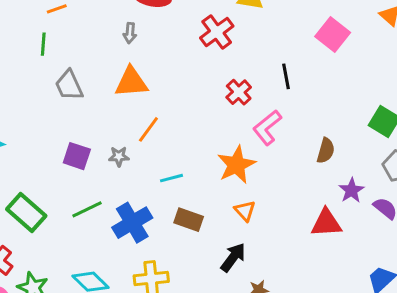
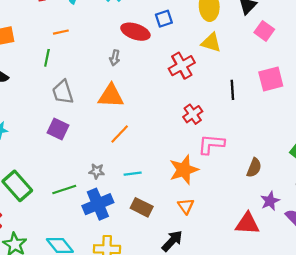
pink square: (333, 35) -> (271, 79), turned 30
black line: (286, 76) -> (232, 90), moved
pink L-shape: (267, 128) -> (211, 144), turned 36
purple square: (77, 156) -> (58, 129), moved
gray star: (119, 156) -> (97, 171), moved

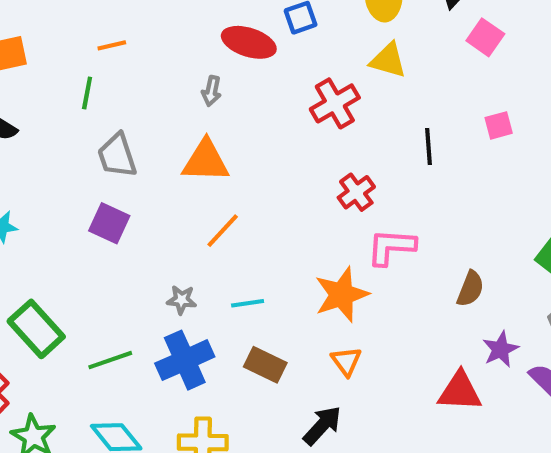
pink square: (271, 79) -> (499, 125), size x0.6
green line: (64, 189) -> (110, 360), moved

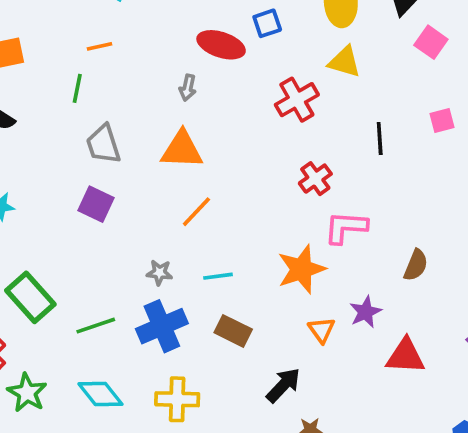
purple star: (501, 349) -> (365, 312), moved
orange triangle: (346, 361) -> (322, 330), moved

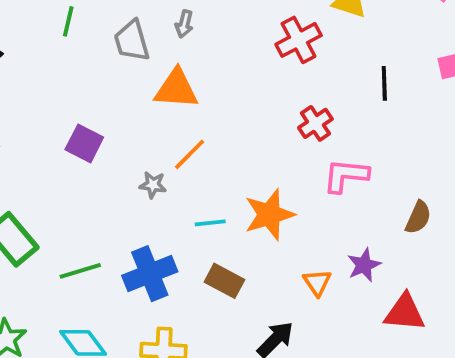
gray trapezoid: (103, 144) -> (132, 41), moved
orange star: (301, 269) -> (269, 215), moved
gray star: (159, 273) -> (153, 185), moved

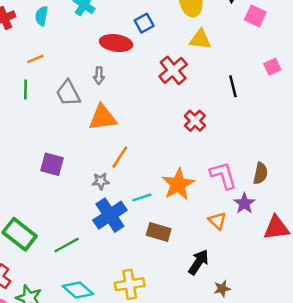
pink L-shape: (346, 176) -> (223, 175), moved, turned 80
brown semicircle: (418, 217) -> (260, 173), moved
blue cross: (150, 274) -> (110, 215), moved

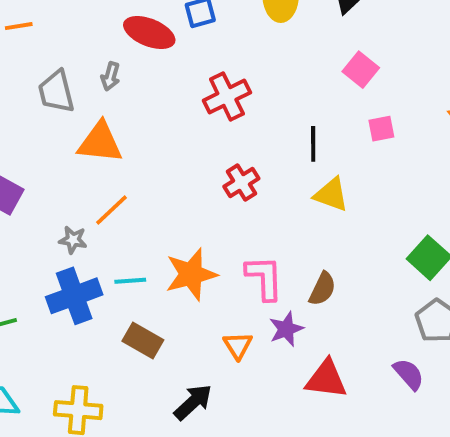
pink square: (255, 16) -> (361, 70), moved
yellow triangle: (200, 39) -> (331, 195), moved

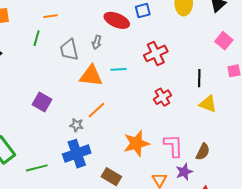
cyan line: (130, 281) -> (119, 69), moved

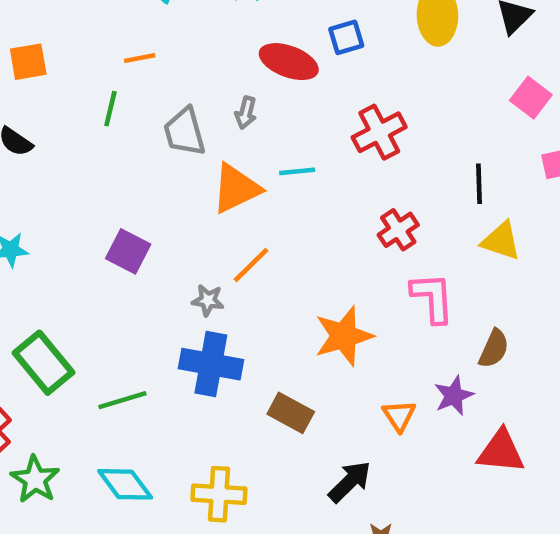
orange triangle: (91, 76) -> (236, 188), turned -30
pink L-shape: (173, 146) -> (432, 298), moved
blue cross: (77, 154) -> (211, 364), turned 32

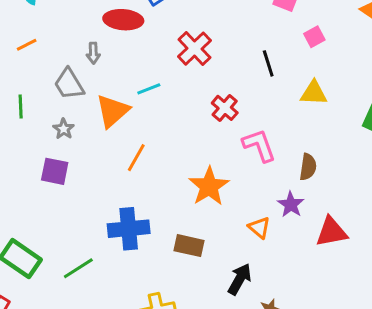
green line: (110, 109) -> (21, 106), moved
gray arrow: (246, 113) -> (93, 53), moved
yellow triangle: (501, 241) -> (314, 93), moved
gray star: (208, 300) -> (64, 129), moved, turned -30

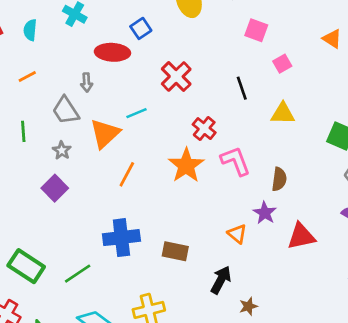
purple square: (55, 171) -> (55, 188), turned 35
orange star: (209, 186) -> (186, 165), moved

